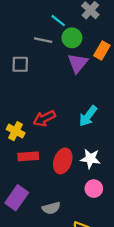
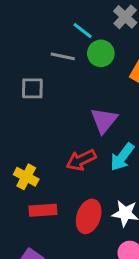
purple triangle: (78, 63) -> (104, 120), moved
red arrow: (44, 118) -> (81, 160), moved

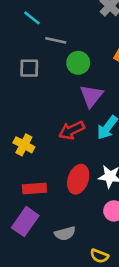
cyan line: (83, 31) -> (32, 18), moved
green circle: (101, 53) -> (78, 63), moved
red rectangle: (43, 210) -> (35, 188), moved

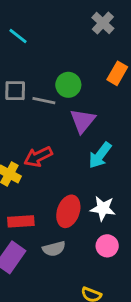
gray line: (56, 40) -> (44, 101), moved
red arrow: (72, 130) -> (38, 157), moved
gray semicircle: (65, 233) -> (54, 249), moved

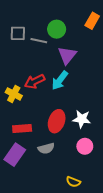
cyan arrow: (100, 155) -> (60, 80), moved

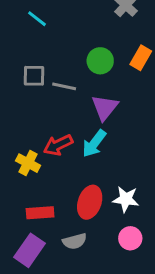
green circle: (57, 29) -> (100, 61), moved

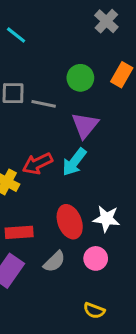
red ellipse: (90, 202) -> (70, 222), turned -40
pink circle: (130, 238) -> (96, 258), moved
gray semicircle: (75, 241) -> (54, 262), turned -30

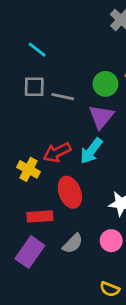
cyan line: (16, 35) -> (37, 50), moved
green circle: (80, 78) -> (105, 84), moved
red ellipse: (70, 222) -> (70, 192), moved

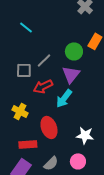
gray square: (34, 87) -> (24, 70), moved
gray line: (63, 97) -> (44, 60), turned -56
red arrow: (57, 152) -> (43, 86), moved

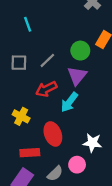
cyan line: (26, 27) -> (28, 24), turned 32
gray square: (24, 70) -> (19, 63), moved
pink circle: (78, 161) -> (77, 165), moved

